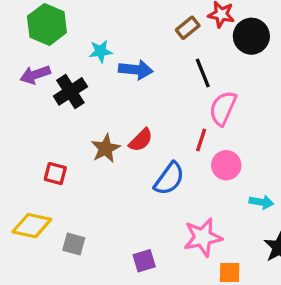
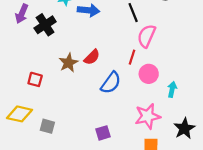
purple arrow: (35, 75) -> (22, 14), turned -48
cyan arrow: (261, 202) -> (172, 89), moved, turned -88
pink star: (203, 237) -> (148, 116), moved
purple square: (144, 261) -> (103, 133), moved

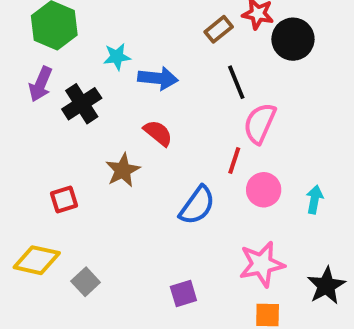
red semicircle: (92, 57) -> (158, 133), moved, turned -96
red square: (35, 79) -> (64, 200), turned -32
cyan arrow: (172, 89) -> (315, 200), moved
gray square: (47, 126) -> (86, 282), turned 32

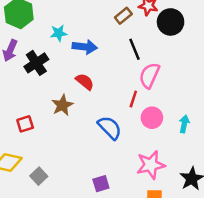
blue semicircle: (197, 205) -> (110, 128), turned -80

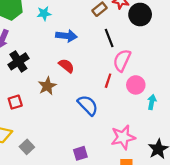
cyan star: (59, 33) -> (44, 13), moved
black cross: (36, 63) -> (18, 61), moved
pink circle: (152, 118) -> (136, 85), moved

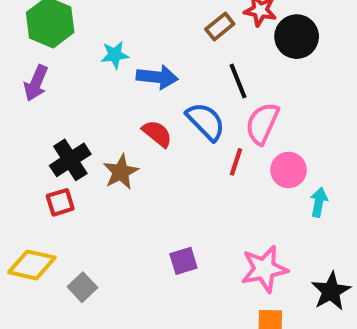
cyan star: (44, 13) -> (115, 55), moved
black cross: (18, 61) -> (70, 160), moved
blue semicircle: (88, 105) -> (206, 121), moved
purple square: (80, 153) -> (183, 261), moved

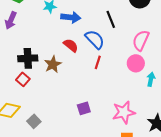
pink semicircle: (262, 123) -> (141, 40), moved
black cross: (70, 160) -> (28, 58), turned 30
red line: (236, 162) -> (98, 62), moved
red square: (60, 202) -> (23, 79), turned -32

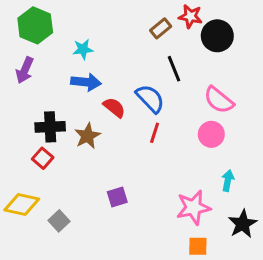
blue arrow: (71, 17) -> (86, 82), moved
pink semicircle: (141, 40) -> (219, 100), turned -75
cyan arrow: (151, 79) -> (228, 181), moved
purple square: (84, 108) -> (117, 197), moved

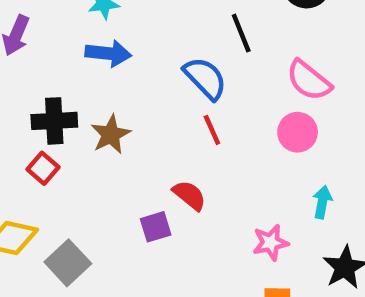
red semicircle: (114, 107) -> (189, 195), moved
red line: (155, 133) -> (212, 130), turned -42
pink star: (193, 207) -> (271, 243), size x0.7
gray square: (59, 221) -> (68, 263), size x1.4

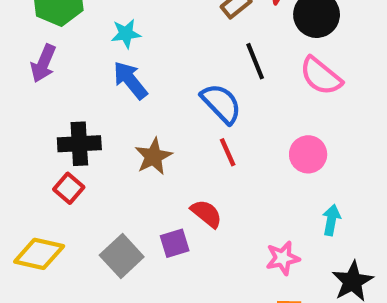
blue arrow: (108, 53) -> (130, 80), turned -135
pink semicircle: (309, 80) -> (321, 76), moved
brown star: (111, 134) -> (153, 156), moved
gray square: (68, 263) -> (122, 256), moved

